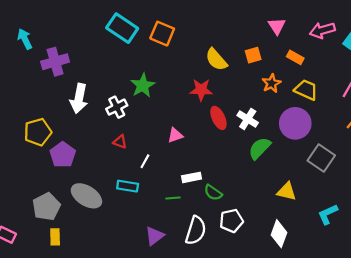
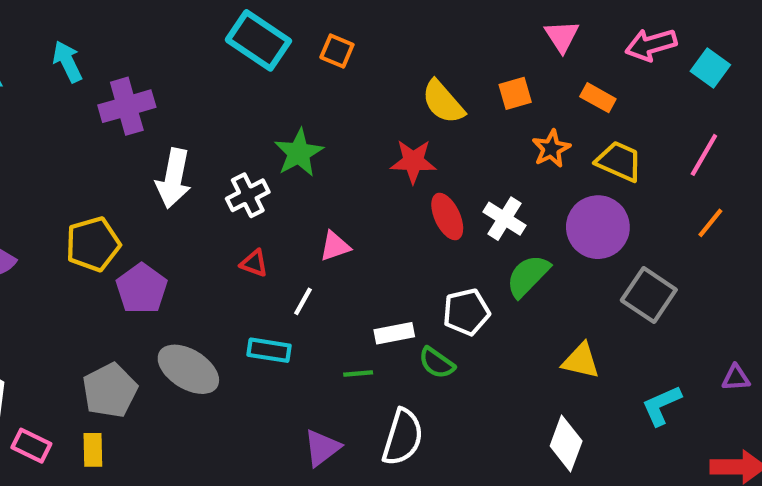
orange square: (162, 34) -> (337, 51), size x0.7
pink triangle: (175, 135) -> (335, 246), moved
white pentagon: (231, 221) -> (466, 312), moved
yellow rectangle: (55, 237) -> (93, 450), moved

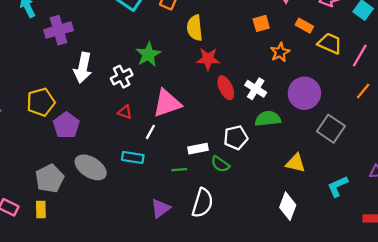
yellow semicircle: (443, 102) -> (195, 28), moved, turned 35
yellow trapezoid: (619, 161) -> (330, 43), moved
pink triangle: (335, 246) -> (167, 103), size x1.8
green semicircle: (528, 276) -> (268, 119), turned 40

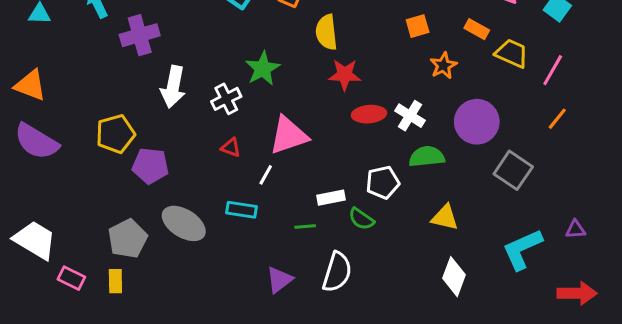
red ellipse: (226, 88) -> (369, 114), turned -70
purple pentagon: (66, 125) -> (150, 166), turned -30
yellow triangle: (296, 163) -> (445, 217), moved
cyan L-shape: (338, 186) -> (522, 249), size x1.4

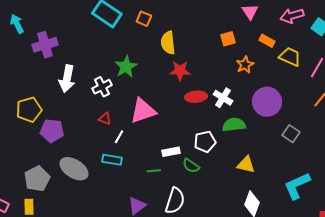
gray square: (513, 170) -> (291, 134), size x0.7
white line: (266, 175) -> (119, 137), moved

